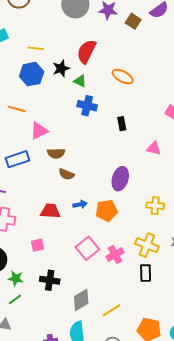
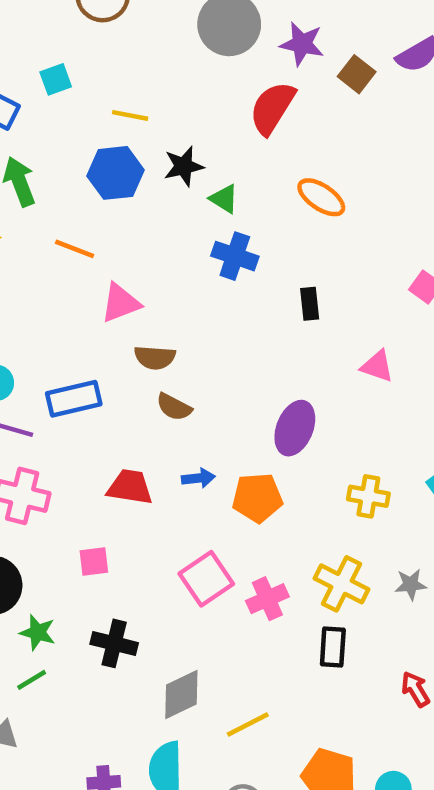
red semicircle: (87, 51) -> (272, 108), moved
blue rectangle: (17, 159) -> (74, 399), moved

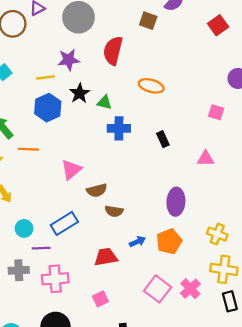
purple star: (302, 44) -> (69, 60), moved
orange line: (75, 249) -> (28, 149), moved
yellow cross: (368, 496) -> (217, 234), moved, turned 30

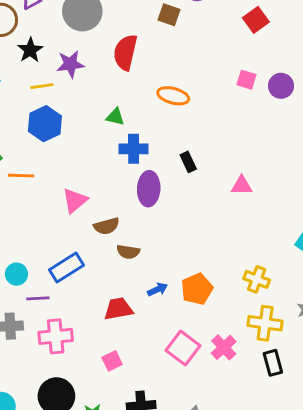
black star: (80, 93) -> (30, 50), moved
pink square: (216, 112) -> (246, 80), moved
purple ellipse: (176, 202) -> (149, 189), moved

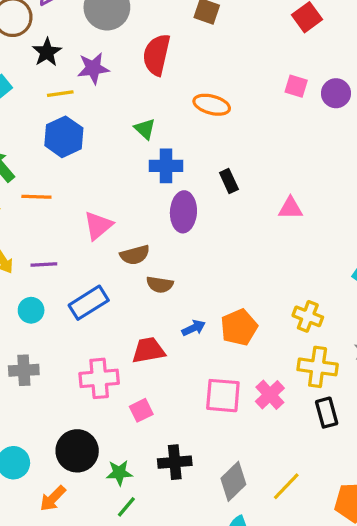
green triangle: (115, 117) -> (145, 129), turned 30
purple line: (38, 298) -> (44, 264), moved
pink cross: (56, 336) -> (99, 378), moved
pink square: (183, 348) -> (223, 396), turned -32

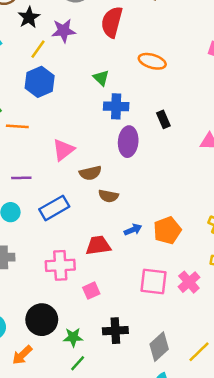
yellow line: (60, 94) -> (38, 49), turned -48

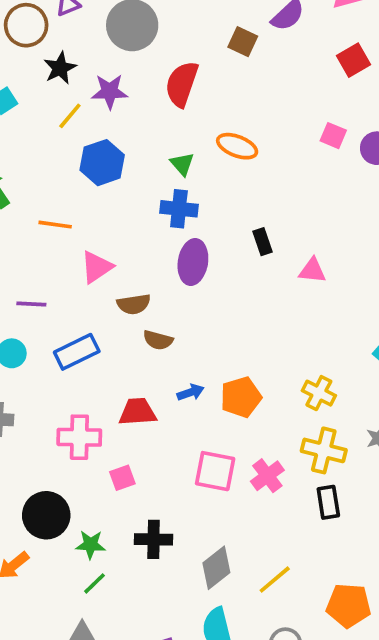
green triangle: (101, 78) -> (182, 164), moved
blue hexagon: (40, 82) -> (102, 163), moved
black rectangle: (163, 119) -> (263, 242), moved
orange line: (17, 126) -> (55, 225), moved

